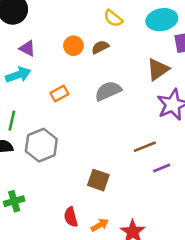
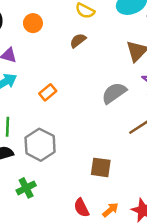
orange circle: (73, 46) -> (33, 23), moved
gray semicircle: (108, 91) -> (114, 93), moved
green cross: (14, 201) -> (26, 188), moved

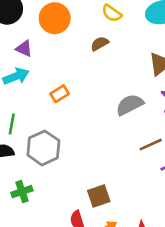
orange circle: (33, 23) -> (55, 18), size x1.5
brown square: (101, 167) -> (99, 196), moved, turned -35

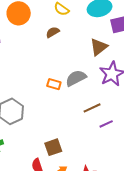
orange rectangle: (60, 94) -> (54, 84), moved, turned 48

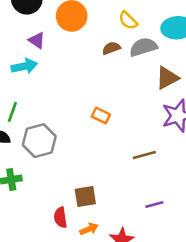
gray semicircle: (76, 78) -> (143, 47), moved
purple line: (106, 124) -> (154, 205), moved

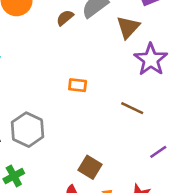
brown line: (144, 155) -> (132, 108), turned 60
brown square: (85, 196) -> (90, 167), turned -30

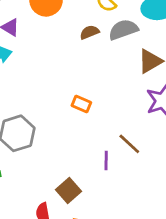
purple line: (158, 152) -> (106, 160), moved, turned -72

